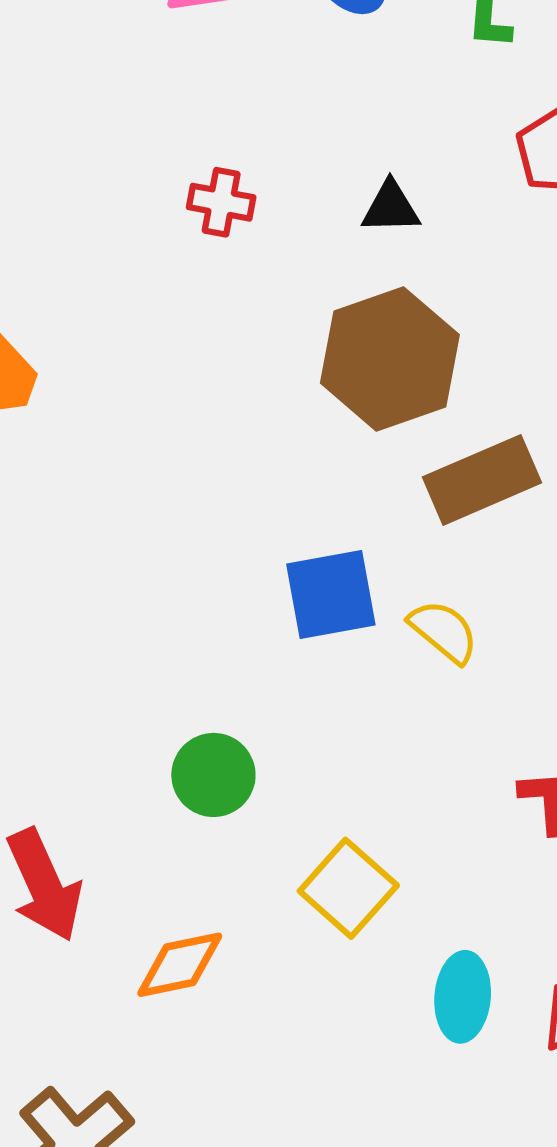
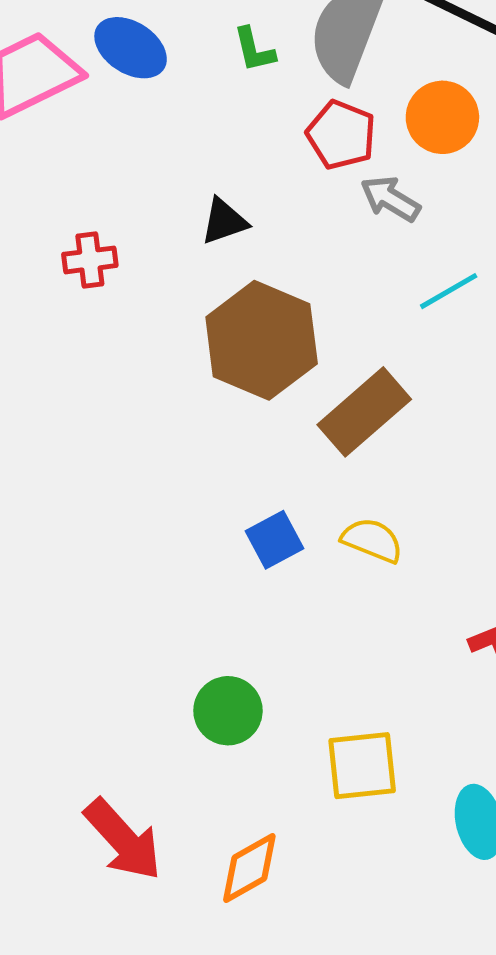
blue square: (331, 594) -> (275, 540), size x0.7
yellow square: (348, 888) -> (362, 766), turned -30

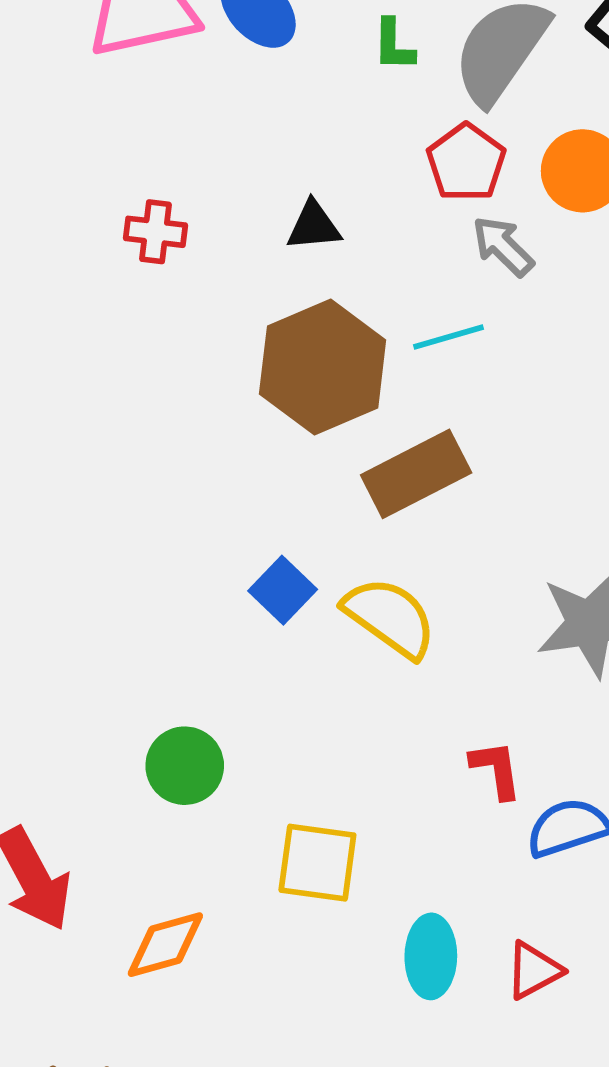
cyan line: (449, 291) -> (449, 337), moved
blue square: (275, 540) -> (283, 590), turned -32
yellow semicircle: (372, 540) -> (390, 617), size x1.4

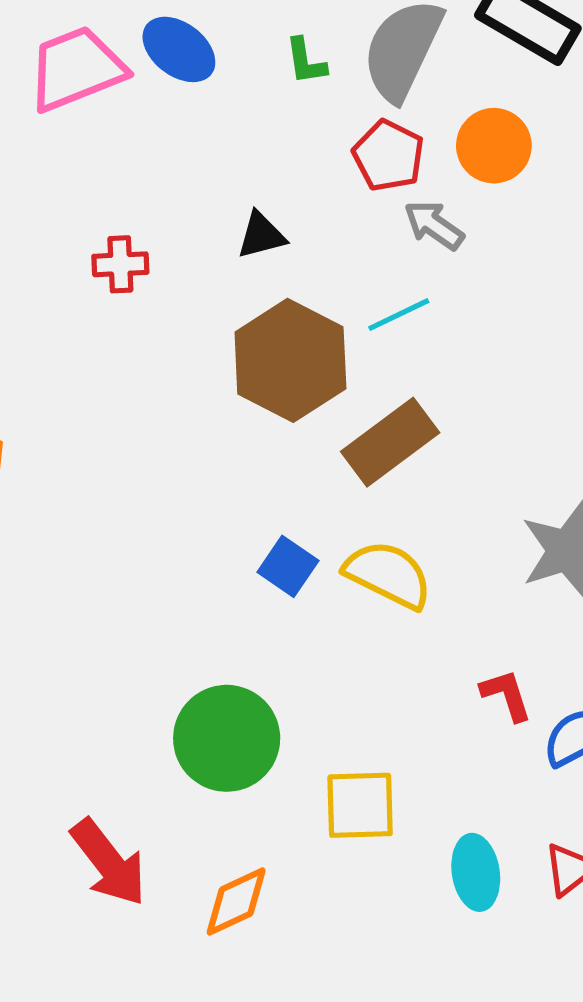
green circle: (185, 766) -> (227, 738), size x1.5

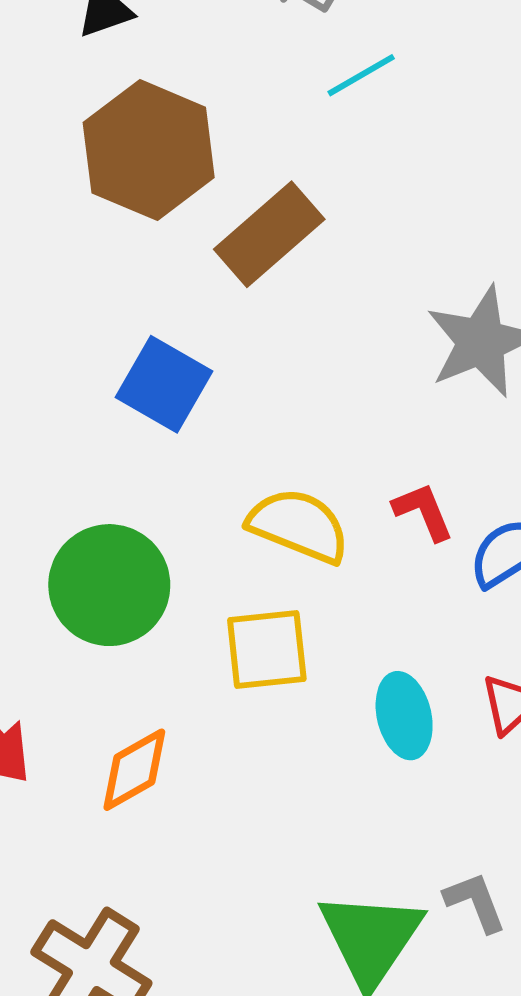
cyan line: (399, 315) -> (361, 75), moved
blue square: (288, 566) -> (164, 384), size x1.4
yellow semicircle: (388, 575) -> (299, 526), moved

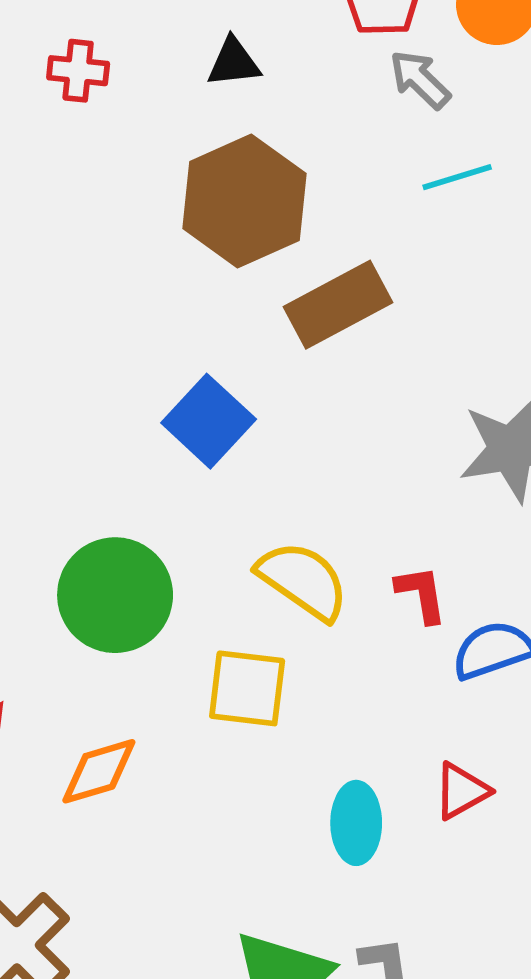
cyan ellipse: (404, 716) -> (356, 823), moved

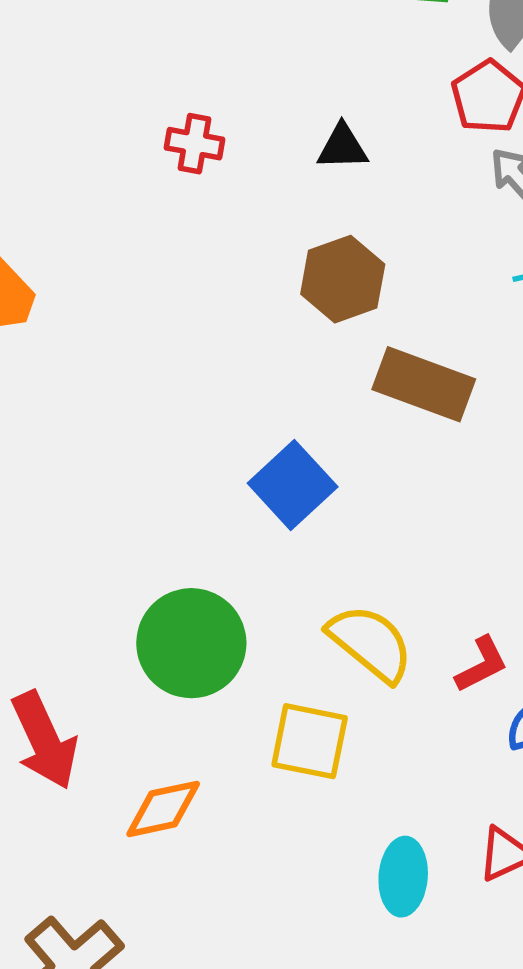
brown hexagon: (244, 201) -> (343, 279), size x0.7
brown rectangle: (338, 305) -> (424, 384), turned 44
red L-shape: (421, 594) -> (482, 664), turned 68

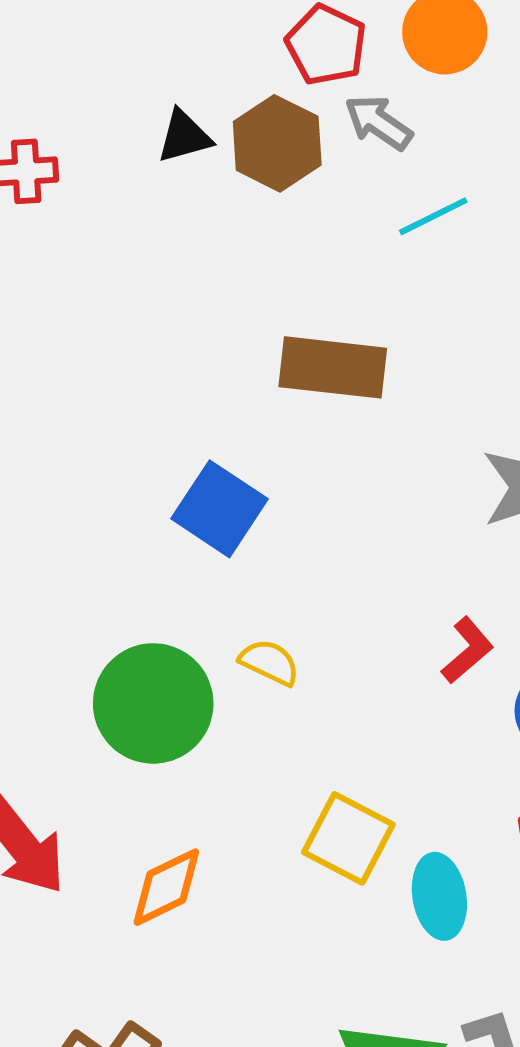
brown hexagon: (343, 279) -> (277, 143), moved
yellow semicircle: (370, 643) -> (269, 662), moved, size x0.6
yellow square: (310, 741) -> (348, 838), moved, turned 30

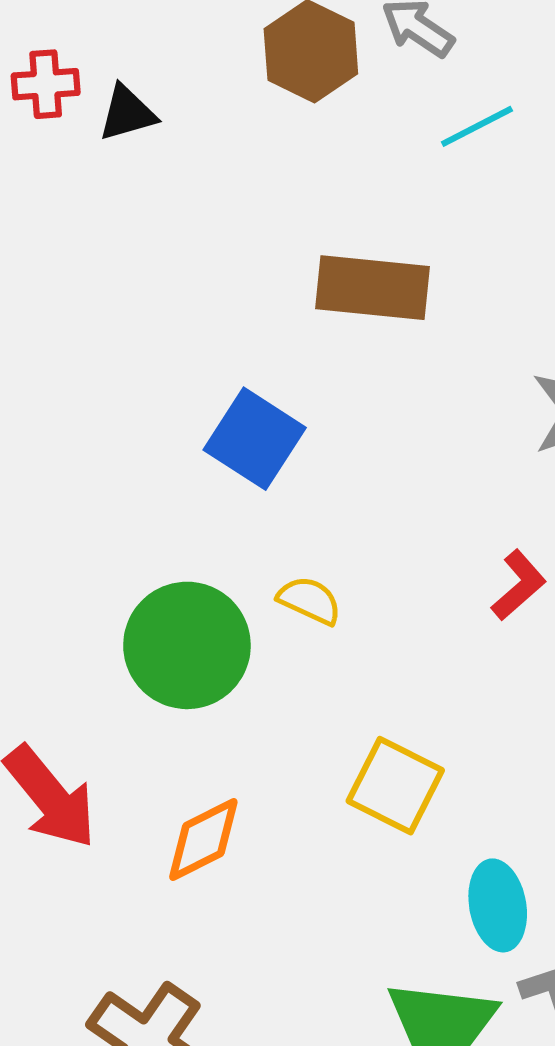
black triangle: (184, 136) -> (127, 113), moved
cyan ellipse: (439, 896) -> (498, 905), moved

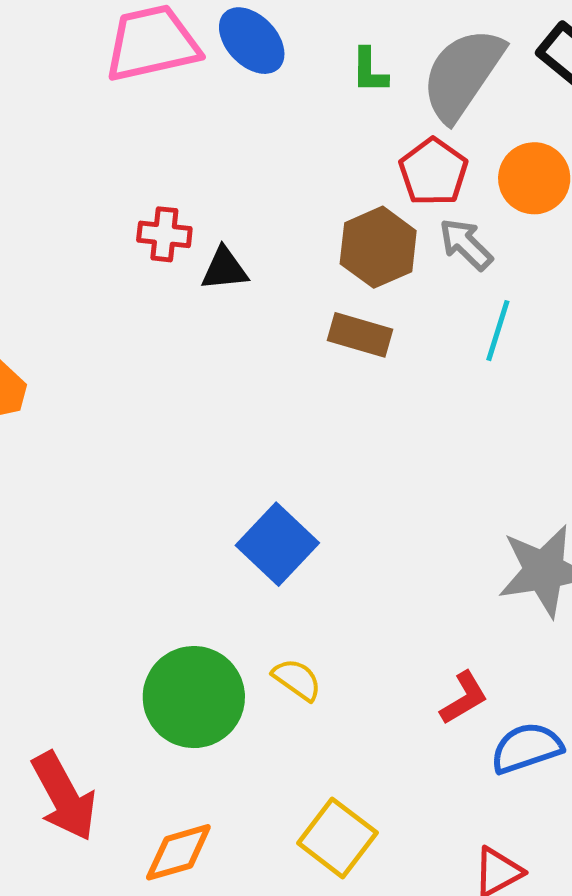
cyan line: (477, 126) -> (498, 331), turned -56
brown rectangle: (373, 288) -> (360, 335), moved, size x0.7

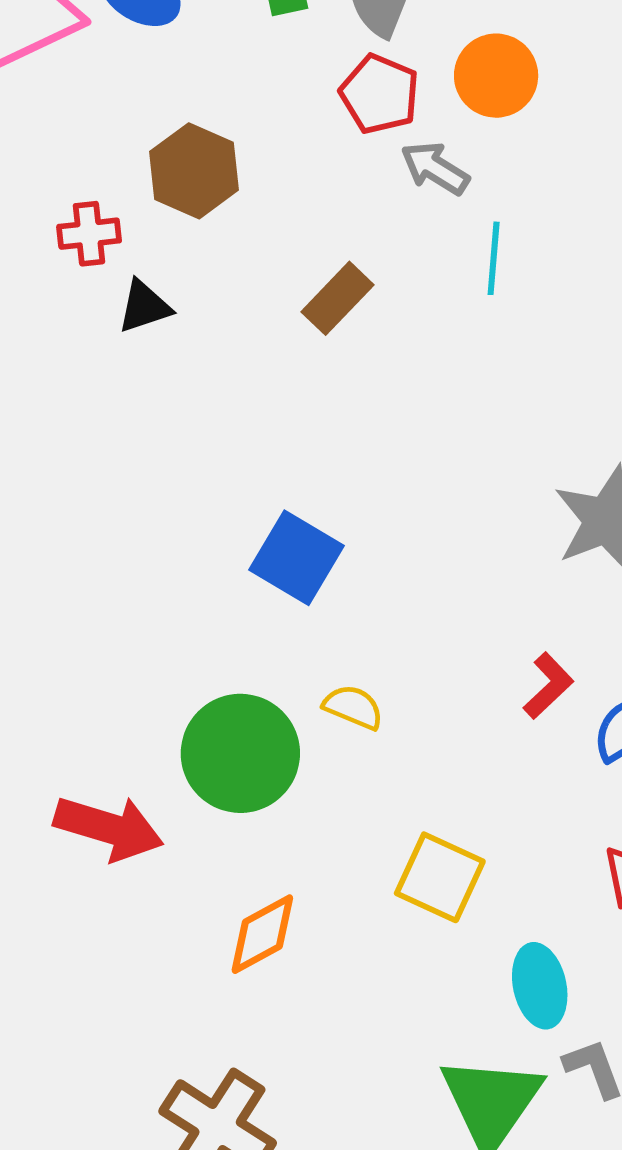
brown hexagon: (378, 247) -> (194, 171), moved
black triangle: (224, 269) -> (144, 307), moved
brown rectangle: (360, 335) -> (337, 298), turned -50
red arrow: (64, 796) -> (109, 828), moved, turned -32

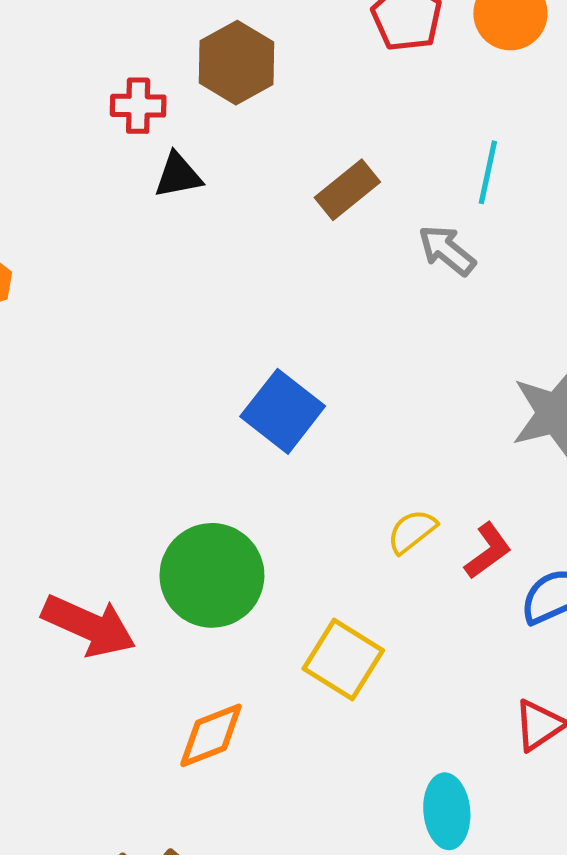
gray arrow: (435, 168) -> (447, 250), moved
yellow semicircle: (353, 707) -> (412, 531), moved, turned -68
yellow square: (440, 877) -> (343, 659), moved

